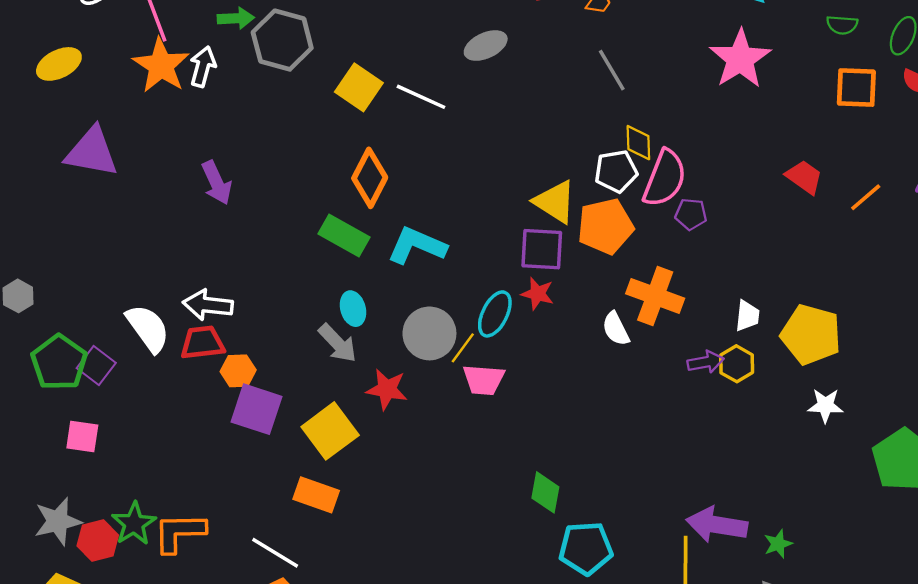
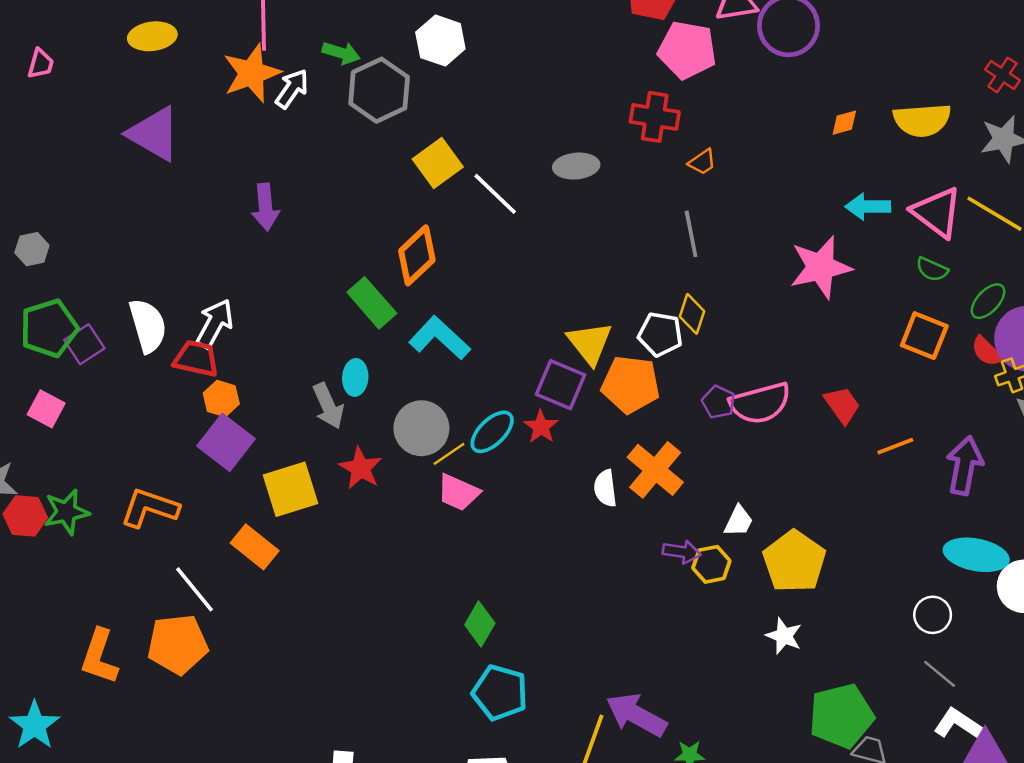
pink semicircle: (665, 178) -> (760, 403), moved, turned 34
white arrow: (208, 305) -> (215, 324), turned 93
orange L-shape: (179, 532) -> (150, 508), moved

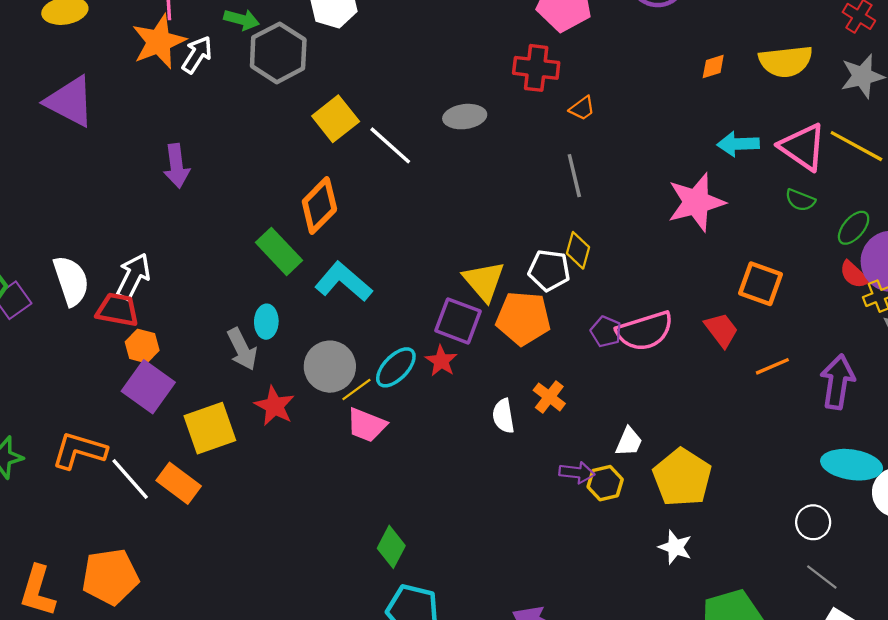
orange square: (924, 336) -> (761, 284), moved
orange cross: (655, 470) -> (549, 397), size x0.6
white line: (194, 589) -> (130, 479), moved

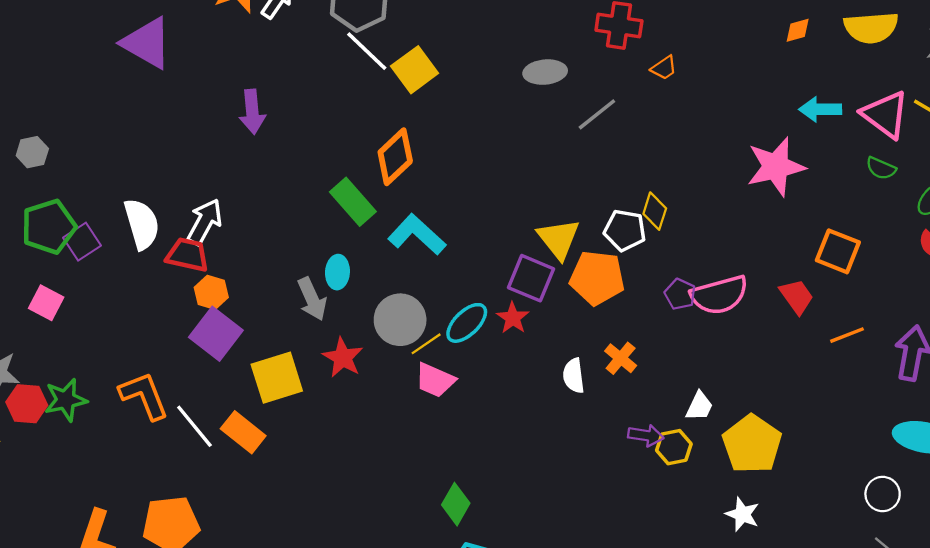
white line: (390, 145) -> (367, 51), moved
gray line: (574, 176) -> (597, 114), moved, turned 63
orange L-shape: (79, 451) -> (144, 396), turned 50

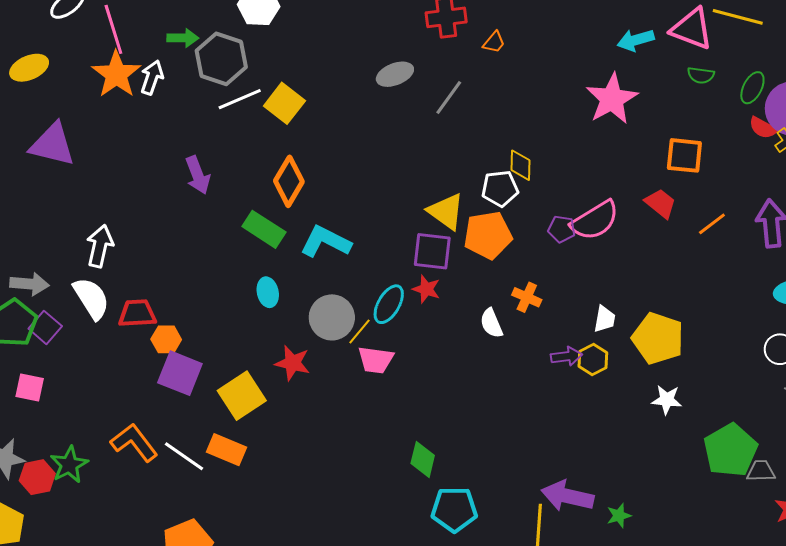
white line: (367, 51) -> (240, 99), turned -51
purple arrow: (252, 112) -> (198, 175), moved
white arrow: (205, 222) -> (100, 246), moved
gray arrow: (312, 299) -> (29, 284), moved, turned -45

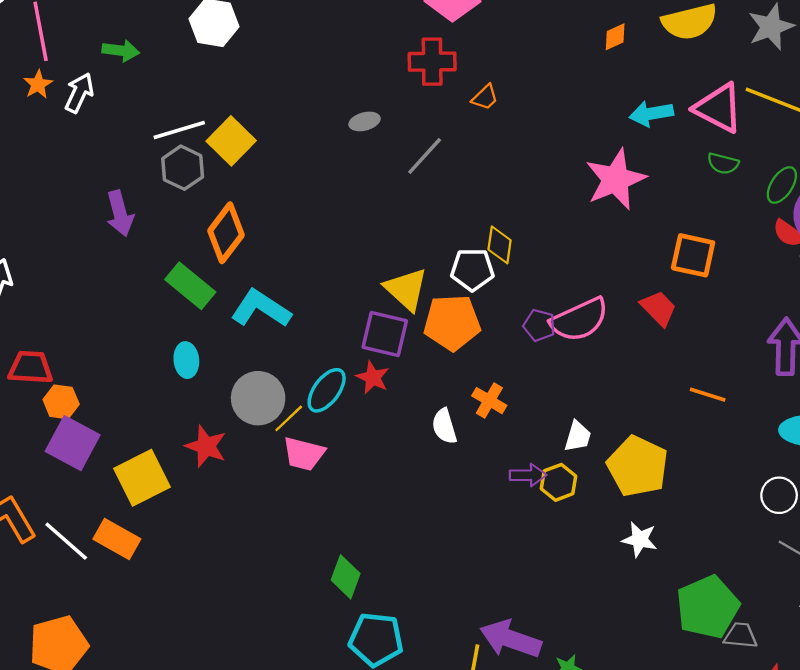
gray hexagon: (221, 59) -> (183, 168), moved, size x0.7
orange star: (116, 74) -> (38, 84), size x0.5
gray ellipse: (395, 74) -> (365, 121), size x0.7
orange line: (712, 224) -> (708, 395), moved, turned 48

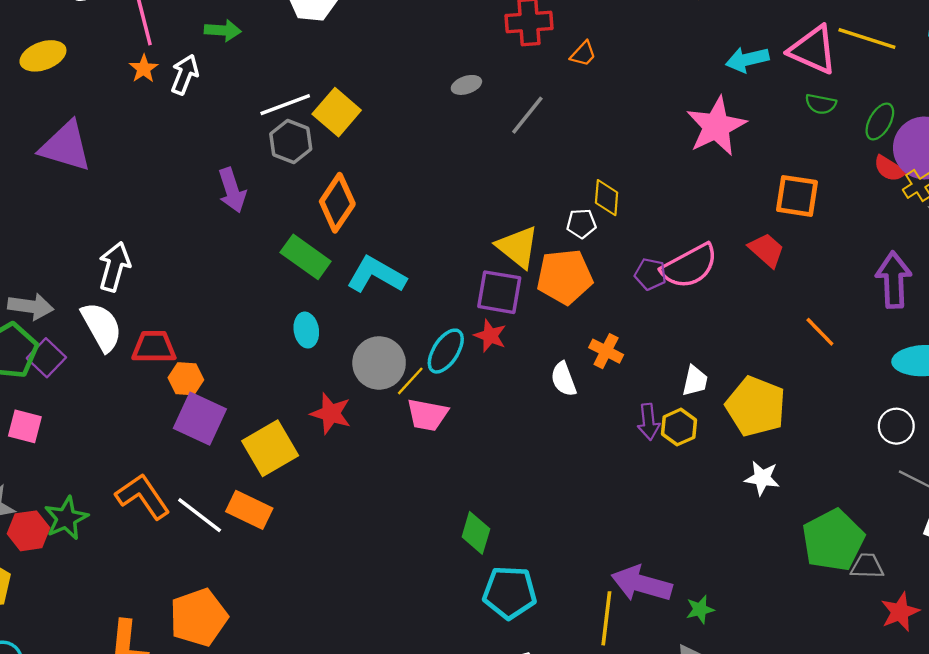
white pentagon: (472, 270) -> (581, 224), size x0.7
orange line: (708, 395) -> (820, 332), turned 32
purple arrow: (528, 475) -> (649, 422), turned 88

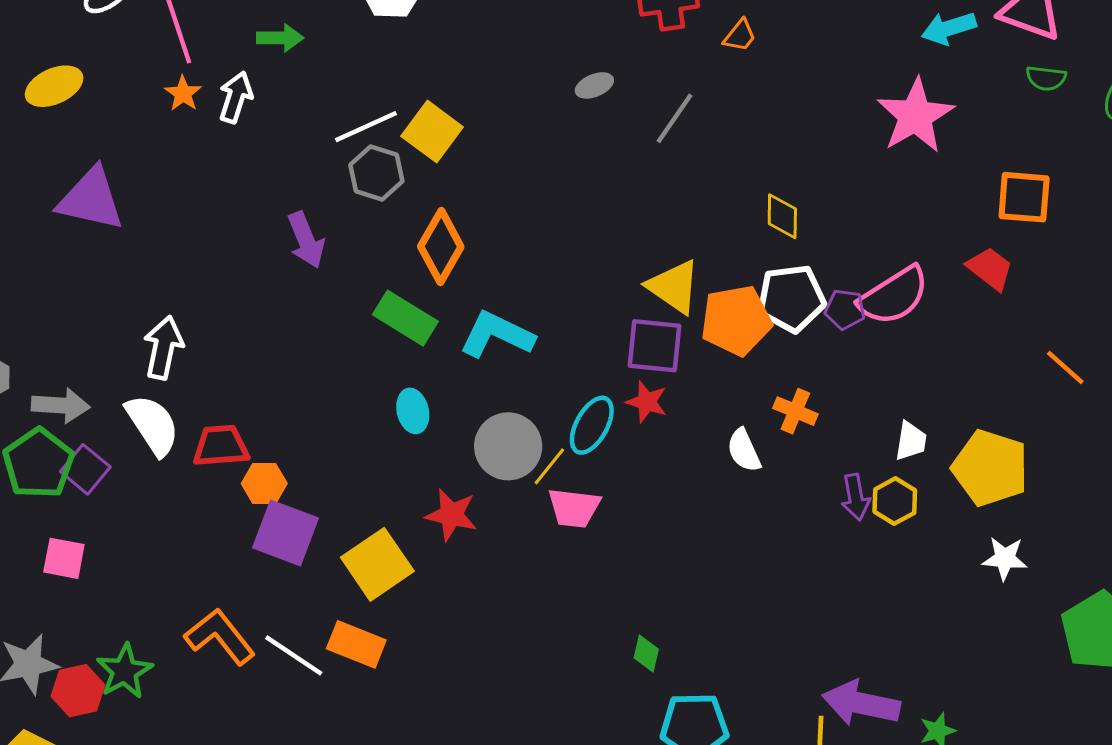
white pentagon: (581, 224) -> (791, 298), moved, size x1.8
green diamond: (476, 533) -> (646, 653), size x0.7

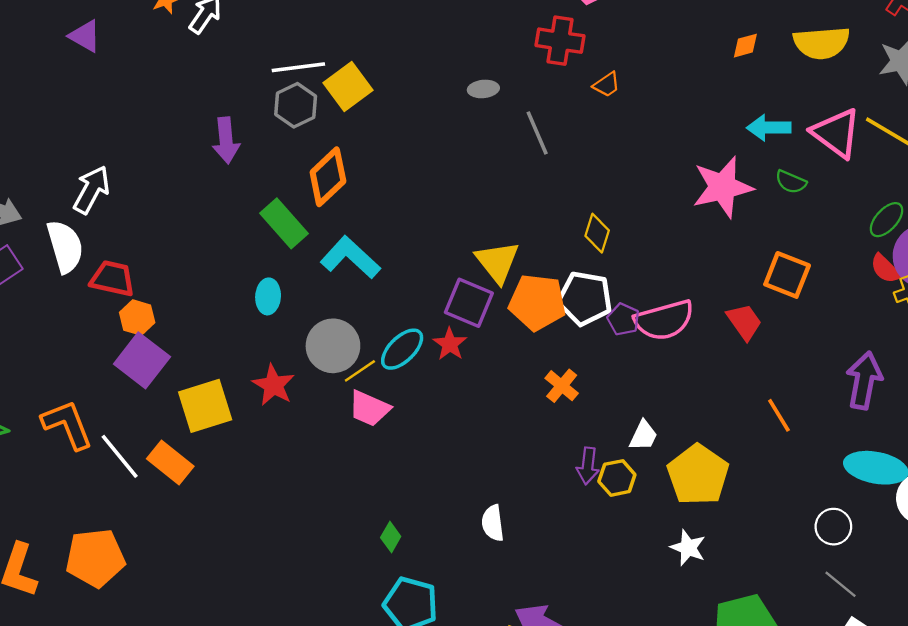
green semicircle: (1046, 78) -> (791, 182), moved
gray line: (675, 118) -> (537, 133), turned -75
purple triangle: (91, 199) -> (85, 36), moved, size x0.6
white semicircle: (744, 450) -> (493, 523), moved

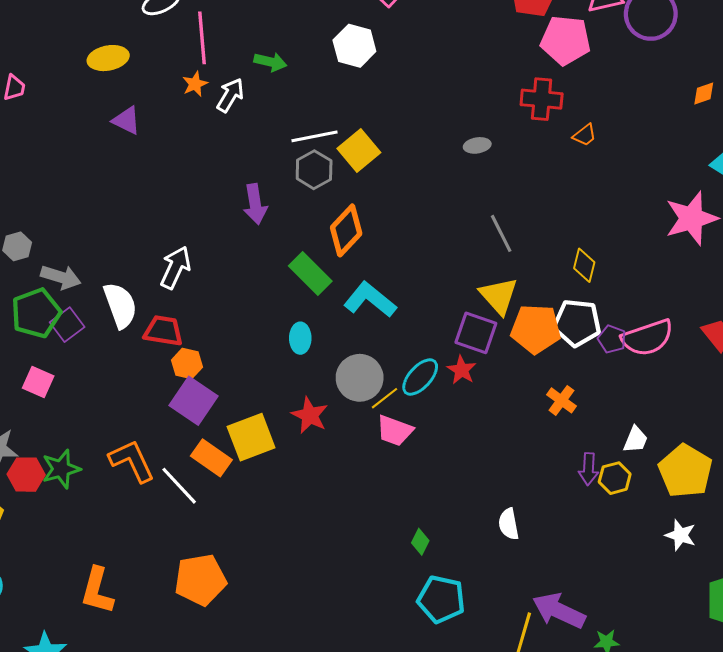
gray line: (537, 133) -> (501, 233), moved
white arrow: (91, 190) -> (175, 267), moved
orange rectangle: (170, 462) -> (211, 458), moved
orange pentagon: (95, 558) -> (200, 580), moved

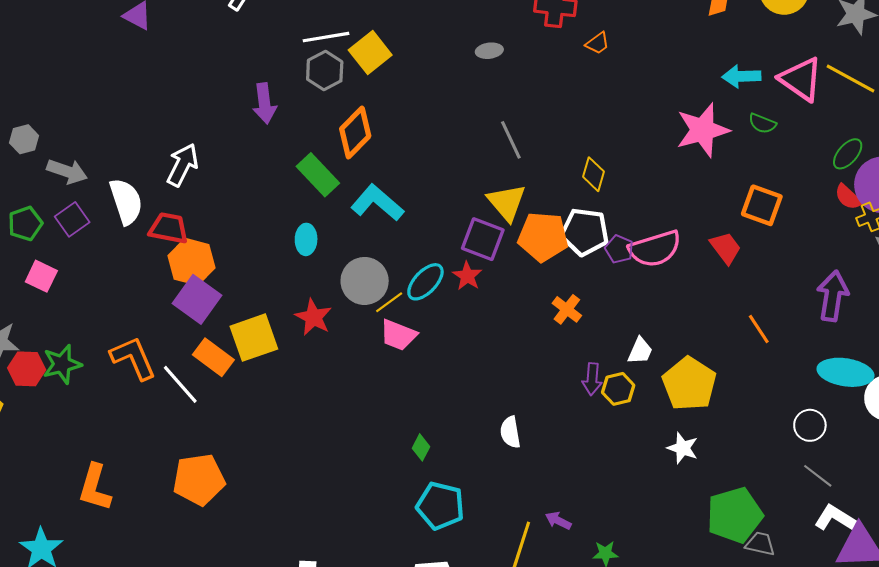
green pentagon: (36, 313) -> (25, 224), moved, size x0.7
orange hexagon: (187, 364) -> (192, 262), size x1.5
purple arrow: (559, 611) -> (558, 521), size x0.5

